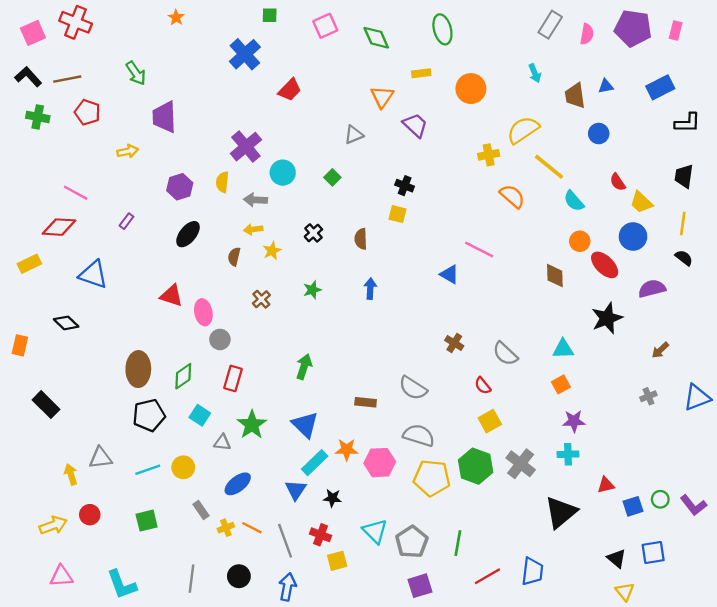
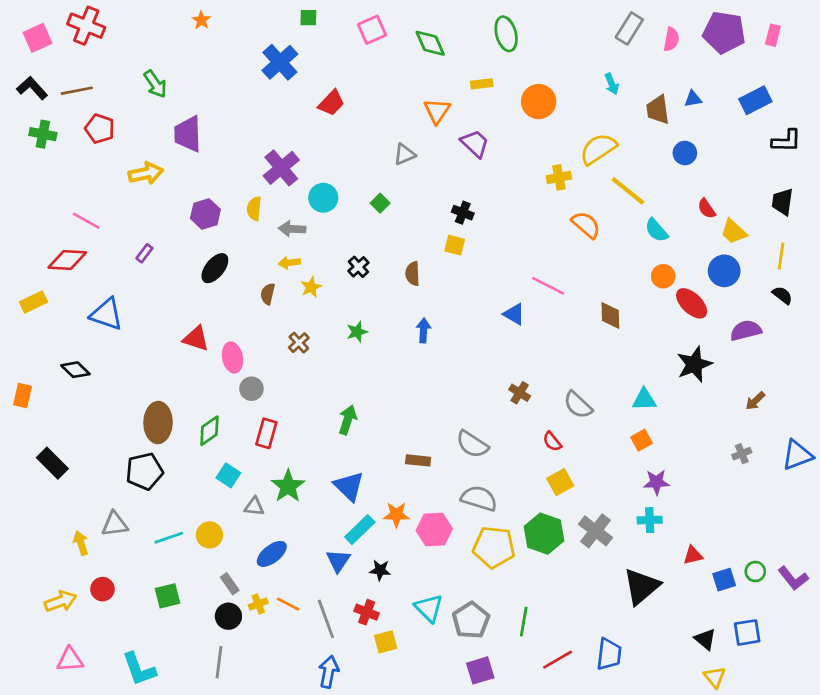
yellow arrow: (128, 151) -> (146, 173), size x1.4
brown diamond: (555, 276) -> (610, 316), moved
black pentagon: (149, 415) -> (144, 471), moved
black circle: (239, 576) -> (228, 616), moved

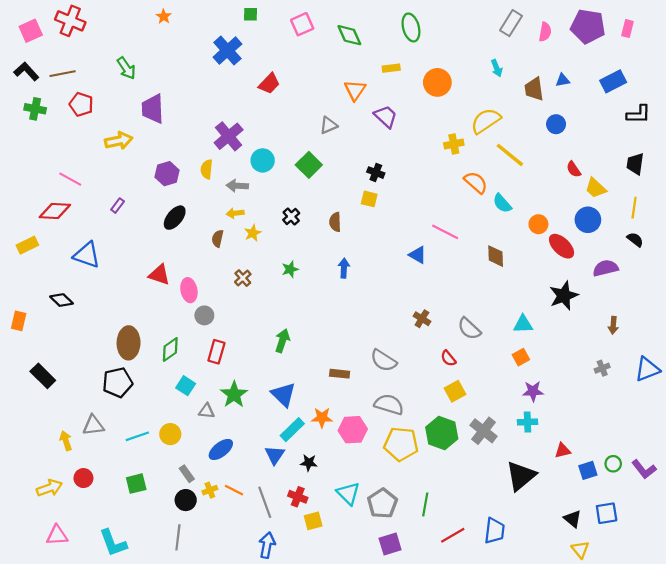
green square: (380, 203) -> (309, 165), size x1.6
cyan semicircle: (656, 230) -> (502, 203), moved
brown arrow: (755, 401) -> (613, 325), turned -42

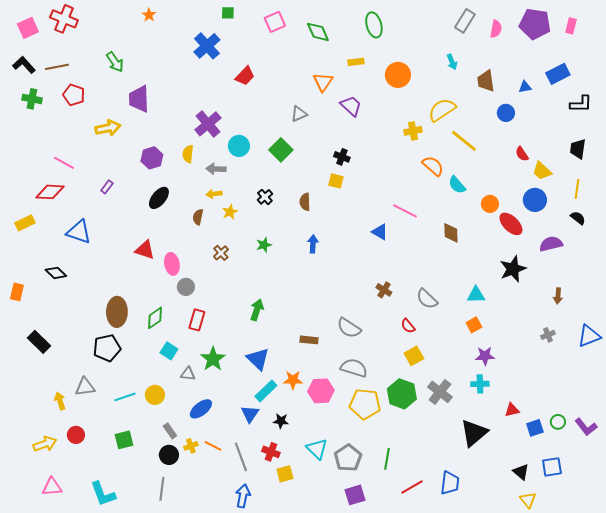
blue triangle: (563, 80) -> (525, 87), moved

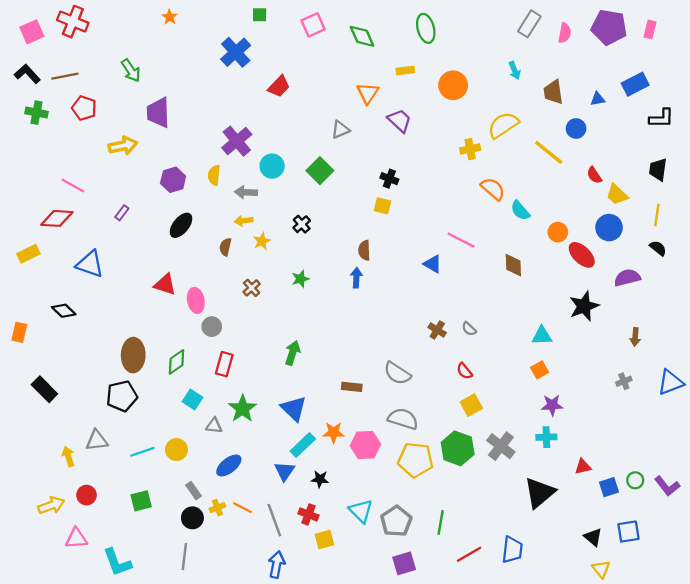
yellow line: (464, 141) -> (549, 152), moved
brown semicircle: (305, 202) -> (364, 250), moved
gray semicircle: (427, 299) -> (469, 329), moved, size x0.6
pink triangle: (52, 487) -> (76, 538), moved

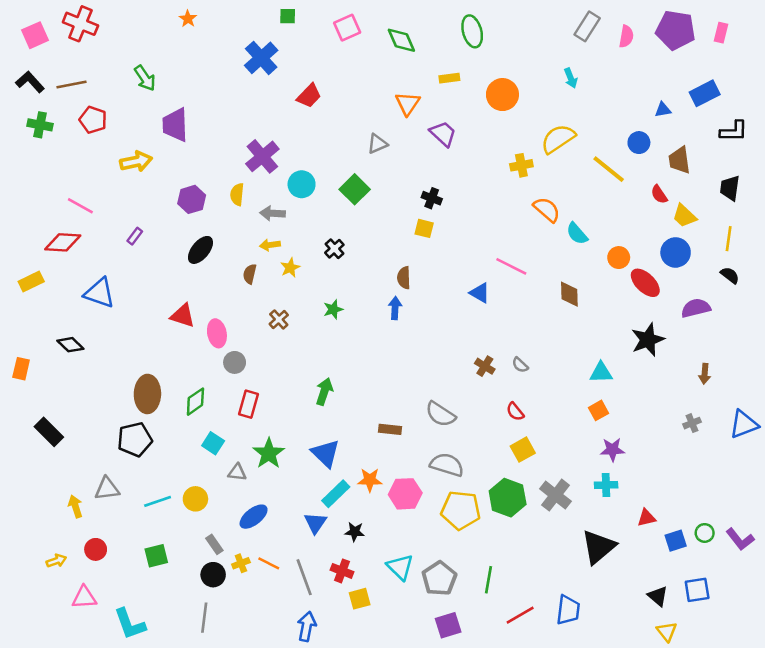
brown trapezoid: (553, 92) -> (679, 160), moved
yellow arrow: (51, 505) -> (56, 561), size x0.7

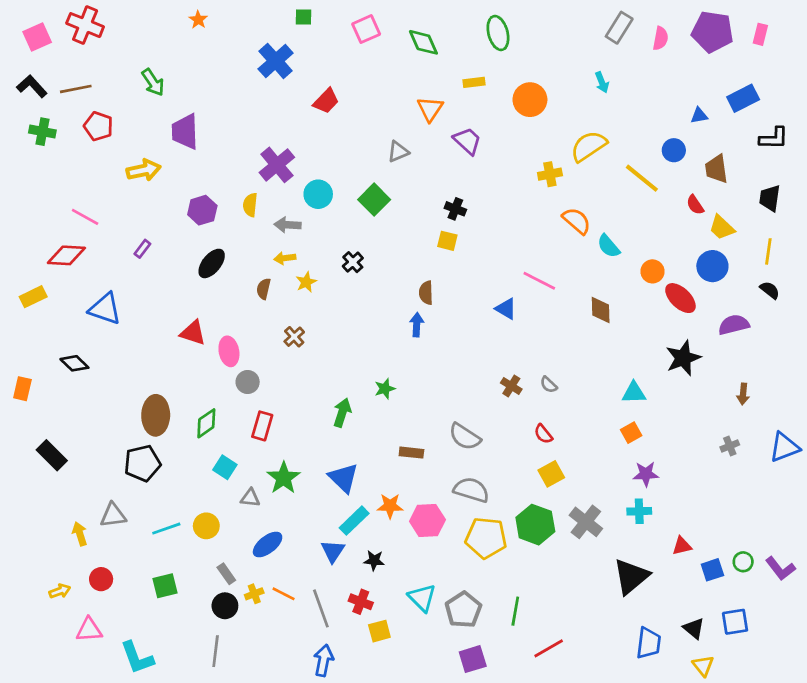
green star: (333, 309) -> (385, 389), moved
blue trapezoid: (568, 610) -> (649, 643), moved

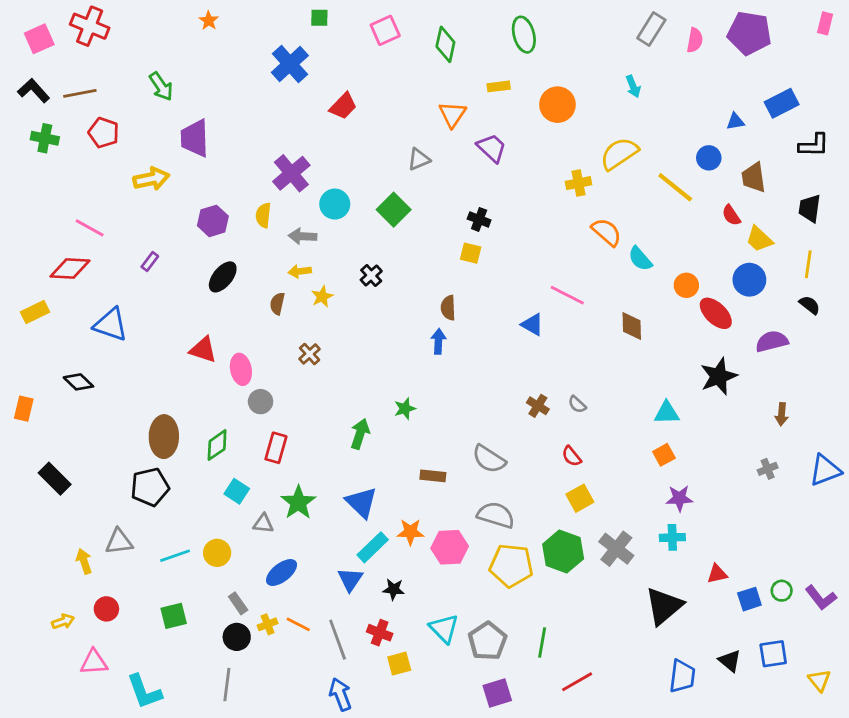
pink rectangle: (760, 34) -> (825, 23), moved
green diamond: (423, 42) -> (445, 44), turned 36
blue arrow: (324, 660) -> (340, 694), turned -32
yellow triangle: (703, 666) -> (819, 680), moved

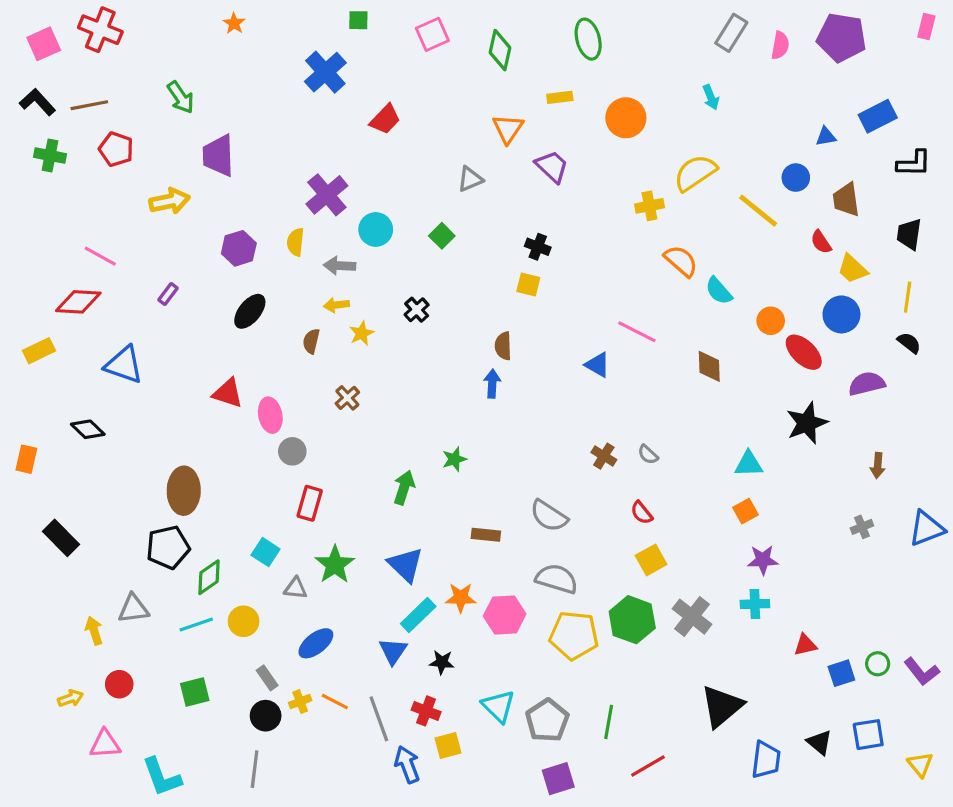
green square: (394, 210) -> (442, 236), size x0.7
green diamond: (217, 445) -> (209, 577), moved
black triangle: (664, 606) -> (722, 706), moved
blue arrow: (340, 694) -> (407, 764), moved

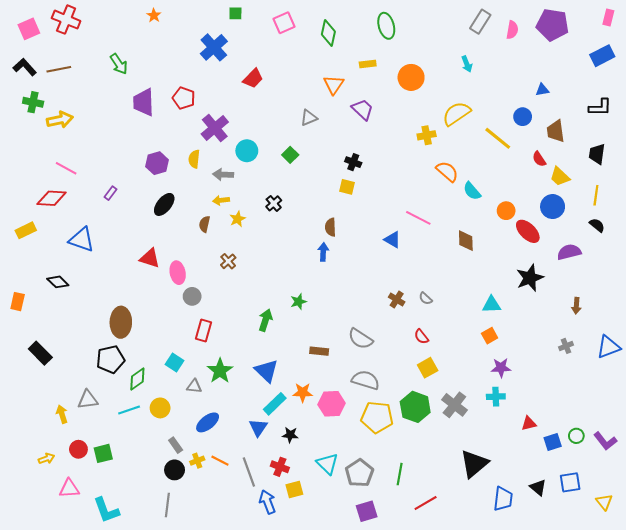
blue rectangle: (878, 116) -> (602, 56), moved
red pentagon: (116, 149) -> (184, 98), moved
yellow arrow: (170, 201) -> (60, 120), moved
green square: (195, 692) -> (103, 453), moved

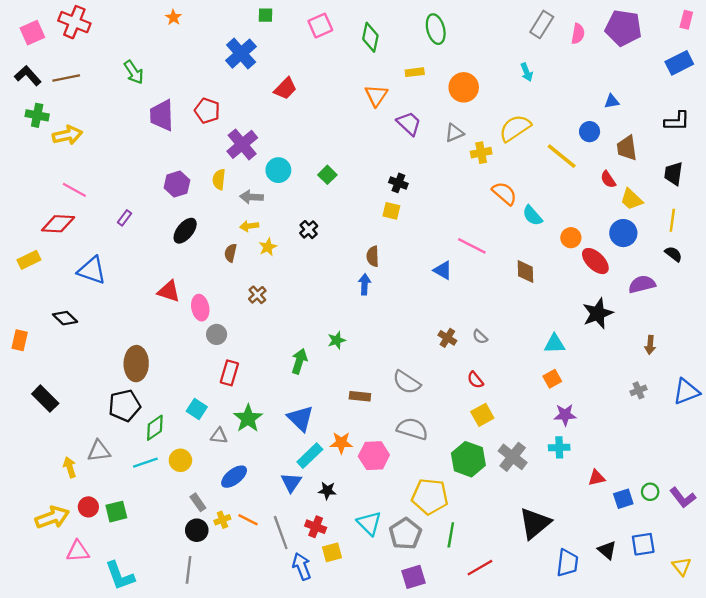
gray triangle: (309, 118) -> (454, 133), moved
yellow pentagon: (377, 417) -> (430, 496), moved
yellow arrow: (46, 459) -> (52, 517), size x1.8

